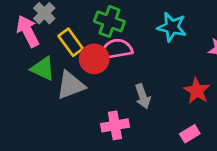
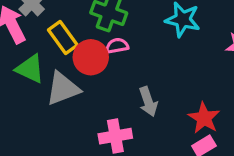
pink semicircle: (116, 49) -> (117, 46), size x0.6
red star: (197, 91) -> (204, 118), moved

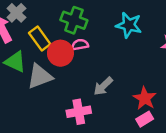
gray arrow: (148, 102) -> (103, 86), turned 65

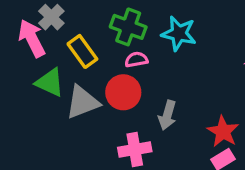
cyan star: (129, 25) -> (179, 33), moved
red circle: (60, 53) -> (123, 92), moved
gray arrow: (103, 86) -> (167, 115), turned -30

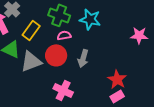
yellow rectangle: (82, 51) -> (31, 30), turned 72
gray arrow: (167, 115) -> (83, 58), moved
pink cross: (135, 149) -> (63, 90), turned 36

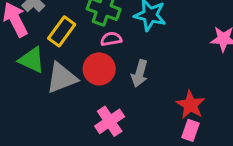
pink cross: (63, 90) -> (110, 121), turned 30
pink rectangle: (117, 96) -> (190, 130), turned -40

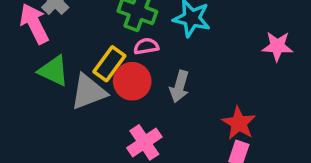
yellow rectangle: (62, 31) -> (109, 64), moved

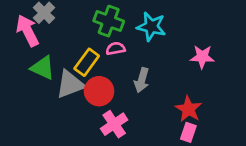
pink star: (277, 46) -> (202, 57), moved
red circle: (132, 81) -> (99, 91), moved

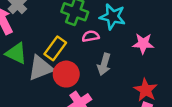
pink semicircle: (116, 49) -> (91, 36), moved
pink star: (202, 57) -> (143, 44), moved

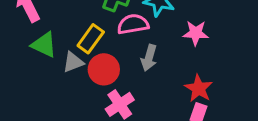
pink semicircle: (91, 36) -> (133, 24), size x1.5
gray triangle: (41, 68) -> (73, 62), size x0.7

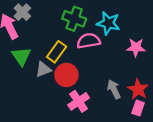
green triangle: (44, 45) -> (21, 56), turned 30
gray arrow: (149, 58) -> (114, 89), moved, turned 138

